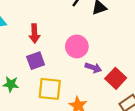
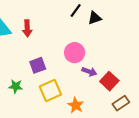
red arrow: (34, 34) -> (27, 28), moved
yellow square: (50, 89) -> (50, 91), turned -30

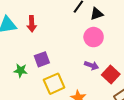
pink circle: (75, 53) -> (94, 37), moved
green star: (16, 86) -> (21, 70), moved

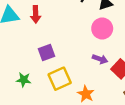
green star: (21, 70) -> (24, 80), moved

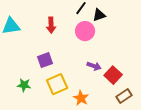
red arrow: (36, 14) -> (51, 25), moved
pink circle: (102, 28) -> (85, 31), moved

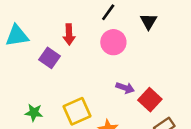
black triangle: (99, 15) -> (149, 21), moved, turned -40
purple square: (45, 60) -> (50, 58), moved, turned -35

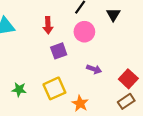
purple square: (50, 58) -> (59, 51), moved, turned 35
red square: (150, 100) -> (128, 79), moved

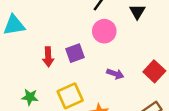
red arrow: (48, 25) -> (48, 57), moved
red square: (128, 79) -> (154, 71), moved

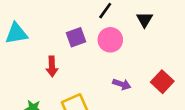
purple square: (75, 53) -> (76, 37), moved

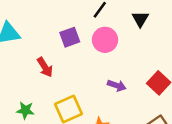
red arrow: (52, 66) -> (45, 67), turned -30

